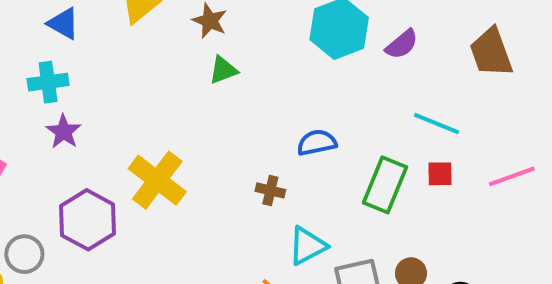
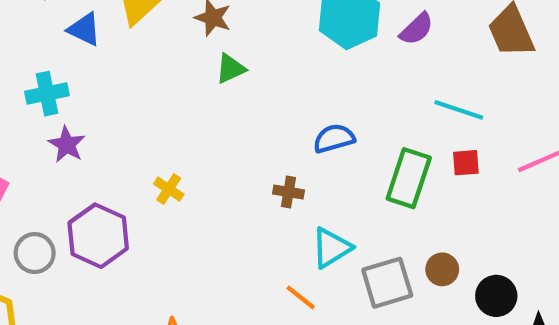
blue triangle: (63, 23) -> (84, 29), moved
yellow cross: (157, 180) -> (169, 189), size x0.5
gray circle: (24, 254) -> (35, 253), moved

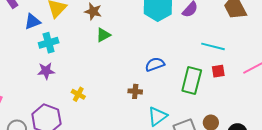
blue triangle: (84, 29) -> (33, 22), turned -42
cyan cross: (47, 94) -> (49, 43), moved
purple star: (67, 144) -> (46, 71), moved, turned -30

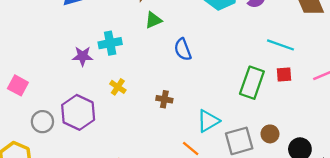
cyan cross: (49, 43) -> (110, 43), moved
blue semicircle: (155, 64) -> (183, 49), moved, turned -96
brown cross: (135, 91) -> (164, 99), moved

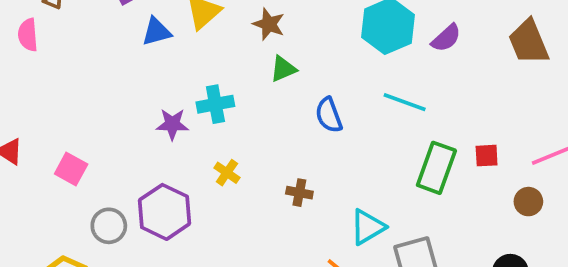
cyan line: (280, 45) -> (405, 102), moved
brown circle: (270, 134) -> (528, 202), moved

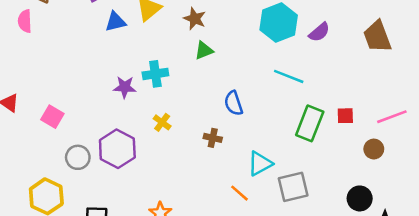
blue semicircle: (329, 115) -> (234, 103), moved

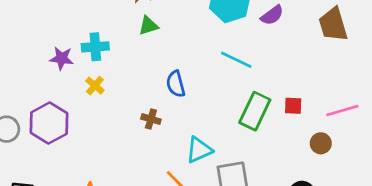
yellow cross: (162, 122) -> (95, 86), moved

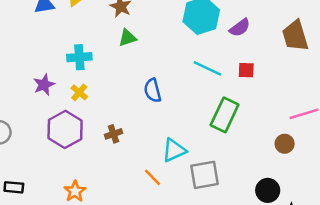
purple star: (62, 58) -> (44, 85), moved, turned -30
red square: (293, 106) -> (246, 70), moved
brown cross: (151, 119) -> (114, 134), moved, turned -35
purple hexagon: (49, 123) -> (65, 129), moved

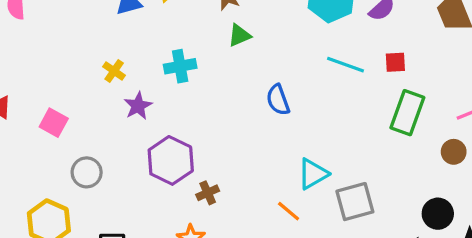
yellow cross: (79, 92) -> (114, 71), moved
green rectangle: (225, 115) -> (407, 113), moved
brown cross: (114, 134) -> (208, 193), moved

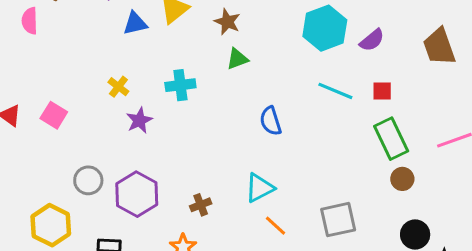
green rectangle: (407, 113) -> (391, 139), turned -48
pink square: (54, 123) -> (54, 115), moved
brown circle: (454, 152) -> (402, 179), moved
purple hexagon: (171, 160) -> (137, 194), moved
cyan triangle: (313, 174) -> (260, 188), moved

